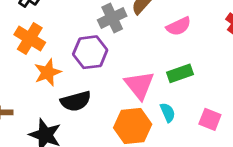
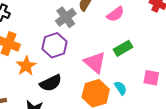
cyan semicircle: (168, 113) -> (121, 88), moved

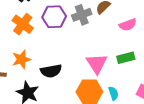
purple hexagon: (54, 45) -> (54, 17), moved
orange star: (26, 66) -> (21, 59), moved

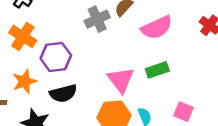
purple hexagon: (54, 17) -> (56, 57), moved
pink semicircle: (128, 25) -> (157, 28), size x1.4

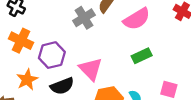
pink triangle: (121, 80) -> (91, 69), moved

